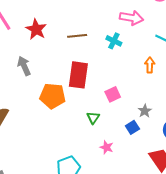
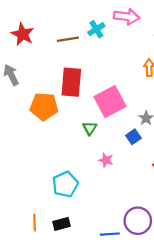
cyan cross: (114, 41) -> (96, 29), moved, turned 35
pink square: (113, 94) -> (110, 102), size x1.8

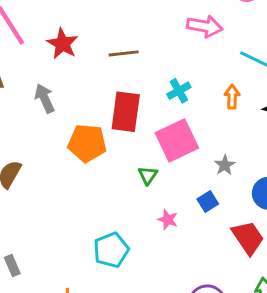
cyan cross: (96, 29) -> (179, 91), moved
blue square: (133, 137) -> (208, 202), moved

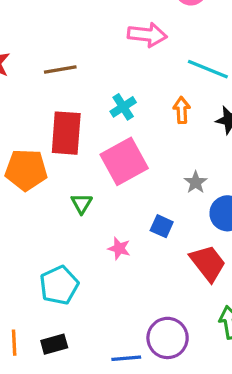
gray star: (225, 165) -> (196, 182), moved
green triangle: (148, 175) -> (82, 203), moved
blue square: (208, 202) -> (162, 226), turned -30

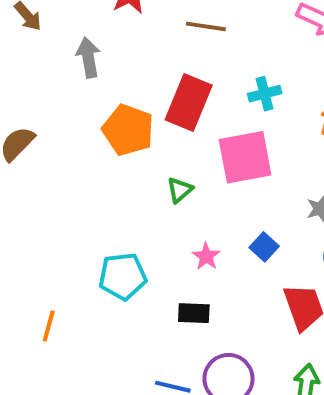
black rectangle: (54, 344) -> (194, 313), moved

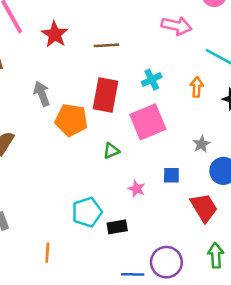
gray arrow: (88, 57) -> (42, 94), moved
green triangle: (180, 190) -> (111, 151), turned 30
blue square: (264, 247) -> (171, 175), turned -30
black rectangle: (194, 313) -> (117, 227), moved

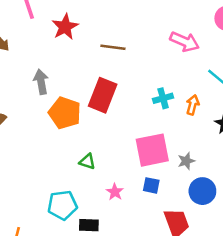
cyan cross: (152, 80) -> (163, 98), moved
pink square: (148, 122) -> (152, 150), moved
green triangle: (111, 151) -> (87, 162), moved, turned 30

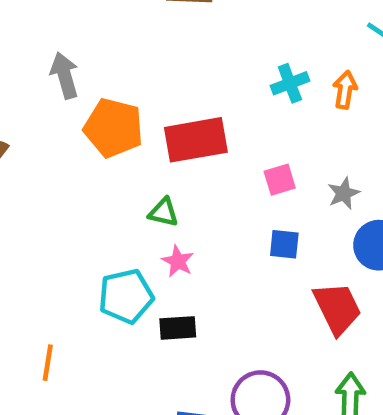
red rectangle: (103, 95) -> (196, 140), moved, turned 64
pink square: (152, 150) -> (280, 180), size x0.5
pink star: (115, 192) -> (178, 261), moved

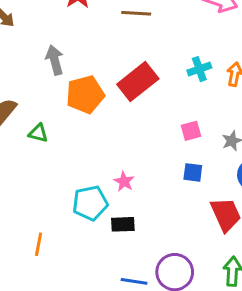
orange pentagon: (113, 128) -> (85, 95), turned -30
red rectangle: (196, 140) -> (138, 82), moved, turned -30
green triangle: (163, 212) -> (38, 133), moved

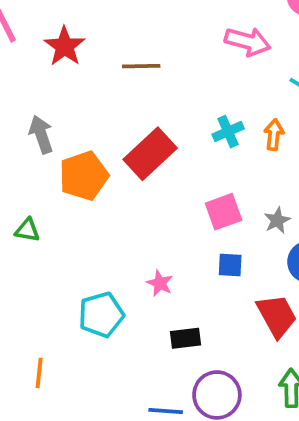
pink square: (191, 131) -> (224, 212), size x1.4
pink star: (124, 181) -> (160, 283), moved
black rectangle: (123, 224) -> (186, 338), moved

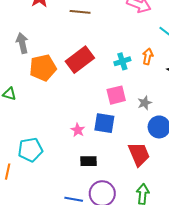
cyan cross: (228, 132) -> (122, 61), moved
blue square: (230, 265) -> (104, 123), moved, size x1.5
cyan pentagon: (101, 315) -> (30, 150), moved

